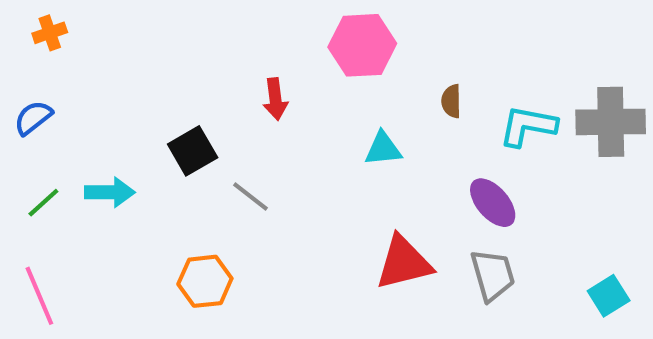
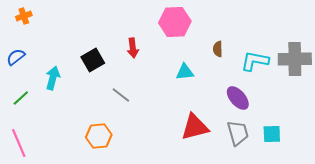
black square: (193, 151) -> (93, 60), moved
cyan arrow: (110, 192) -> (53, 78), moved, turned -75
cyan square: (609, 296) -> (272, 134), moved, turned 30

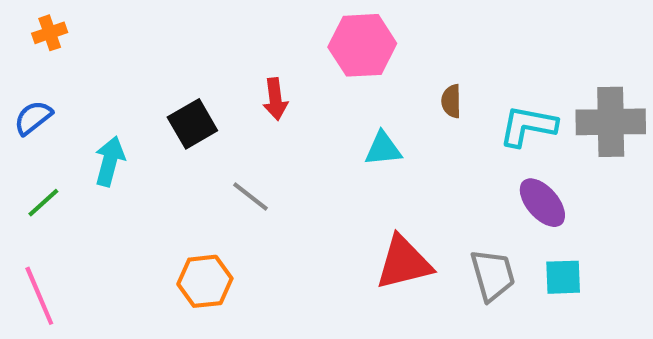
purple ellipse: (238, 98) -> (542, 203), moved

